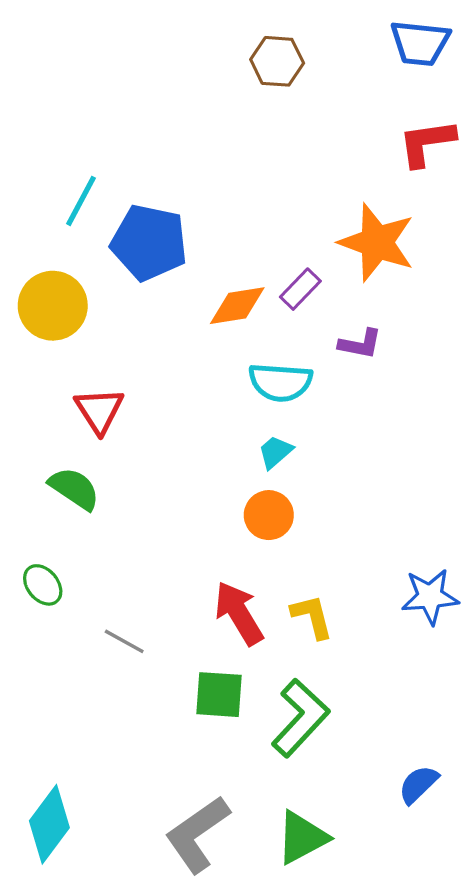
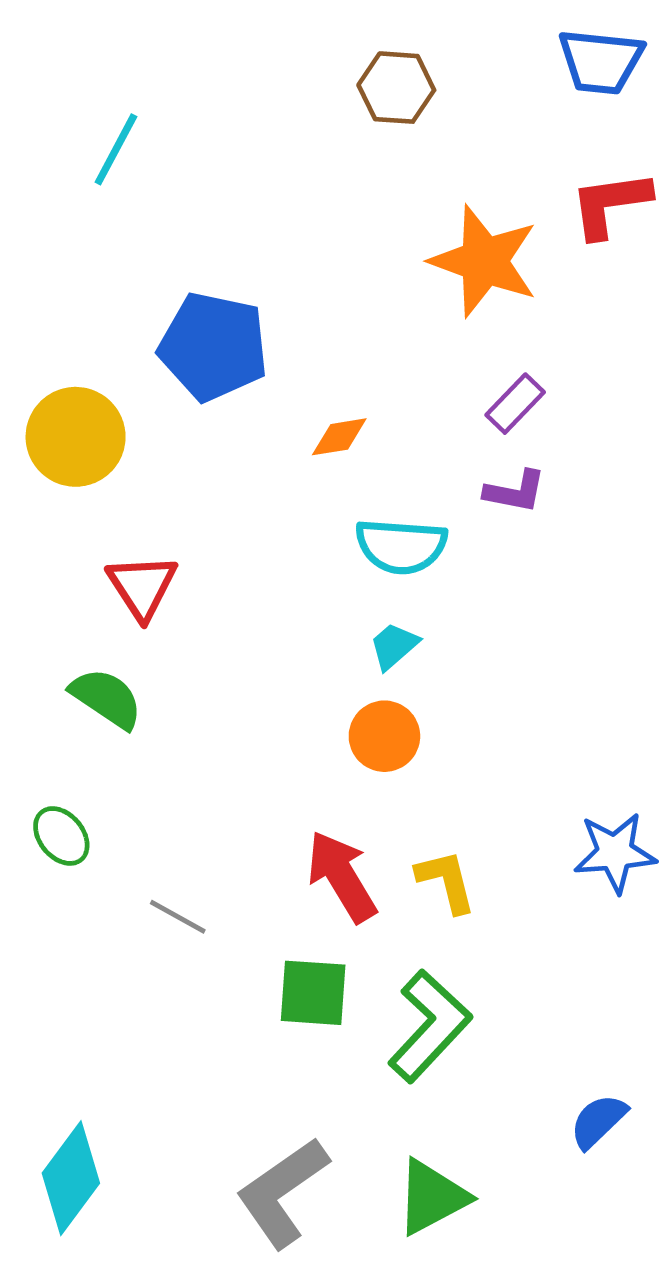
cyan line: (81, 201) -> (116, 149), moved
orange star: (377, 242) -> (484, 261), moved
purple rectangle: (300, 289) -> (515, 404), moved
orange diamond: (237, 306) -> (339, 437), size x0.7

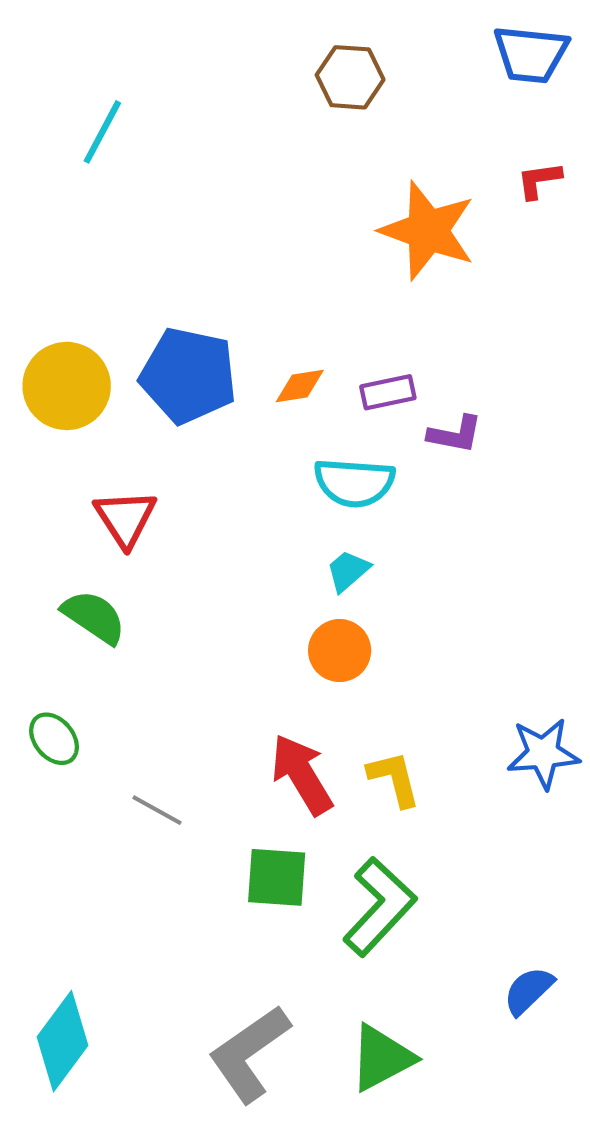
red L-shape: (610, 204) -> (539, 180), size x0.6
blue pentagon: (213, 347) -> (188, 375), moved
purple rectangle: (515, 404) -> (388, 392), moved, turned 34

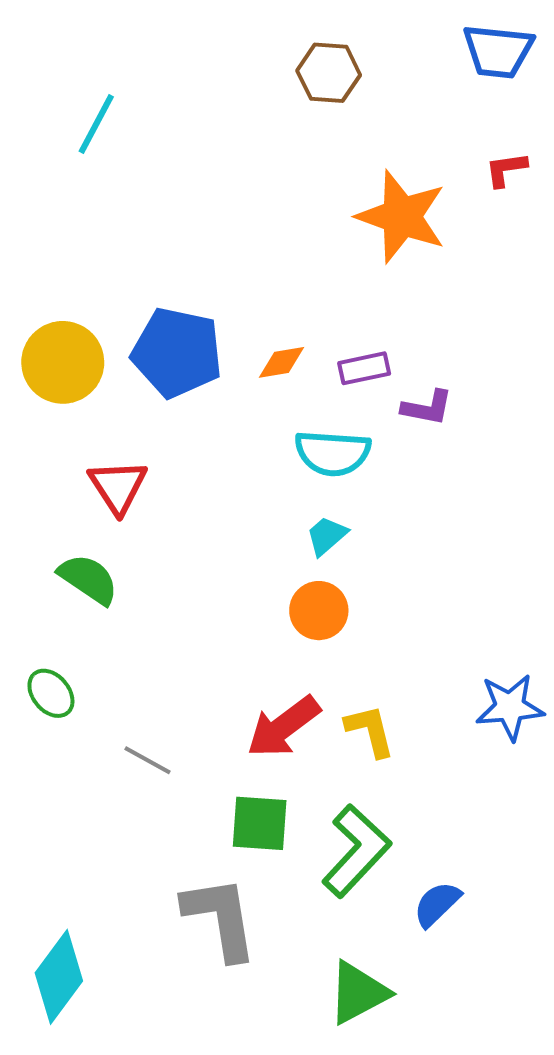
red arrow: (302, 774) -> (283, 727), turned -96
blue semicircle: (529, 991) -> (437, 904), moved
gray L-shape: (249, 1054) -> (220, 918), moved, turned 116

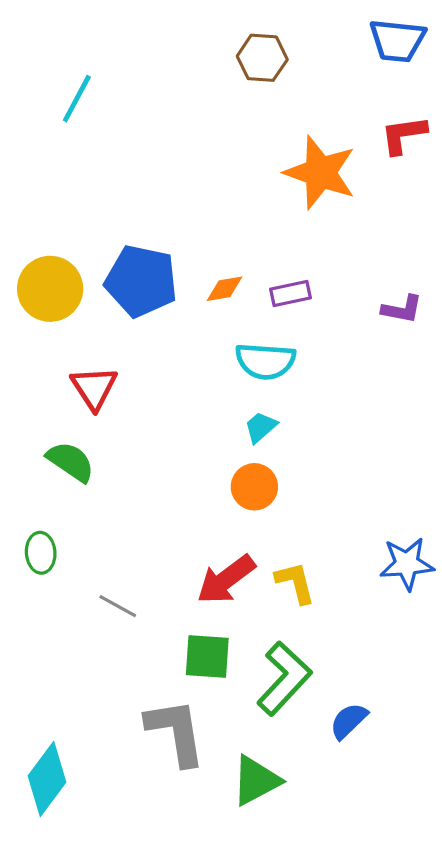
red L-shape: (506, 169) -> (404, 135), size x1.4
purple L-shape: (427, 408) -> (402, 309), moved
green ellipse: (51, 693) -> (41, 553), turned 36
green triangle: (358, 993) -> (256, 781), moved

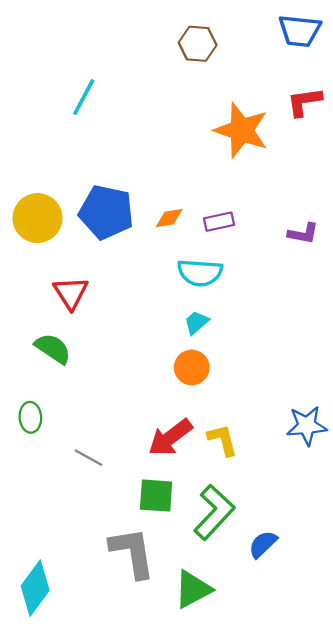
cyan line: (77, 99) -> (84, 97), moved

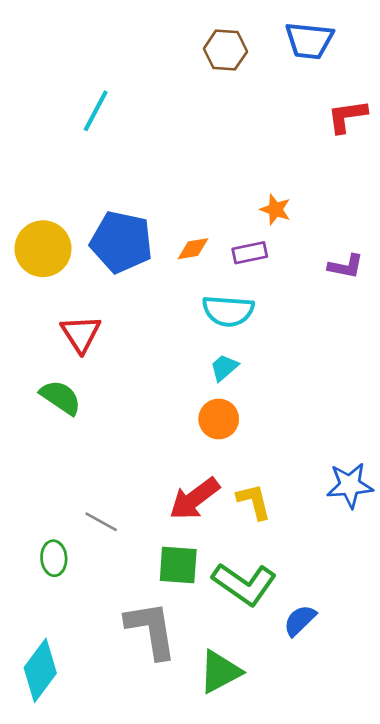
blue trapezoid: (300, 31) -> (309, 41), moved
orange star: (241, 130) -> (275, 209), moved, size x0.5
green ellipse: (30, 417) -> (54, 558), moved
green L-shape: (214, 512) -> (244, 584), turned 82

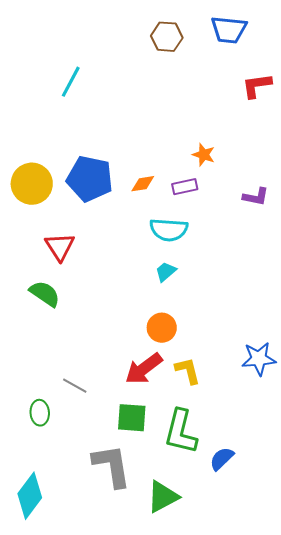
orange circle: (219, 419) -> (162, 328), moved
green L-shape: (244, 584) -> (181, 432), turned 69

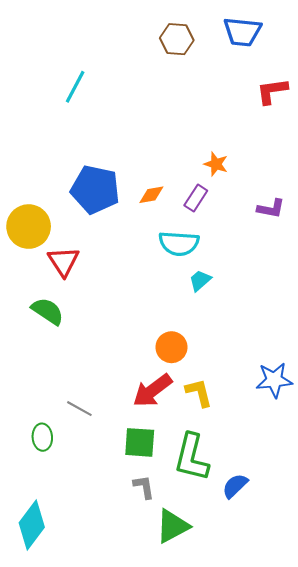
yellow circle: (32, 184) -> (29, 227), moved
purple rectangle: (185, 187) -> (196, 198), turned -45
cyan trapezoid: (166, 272) -> (200, 281), moved
gray L-shape: (112, 466) -> (144, 487), moved, size x0.5

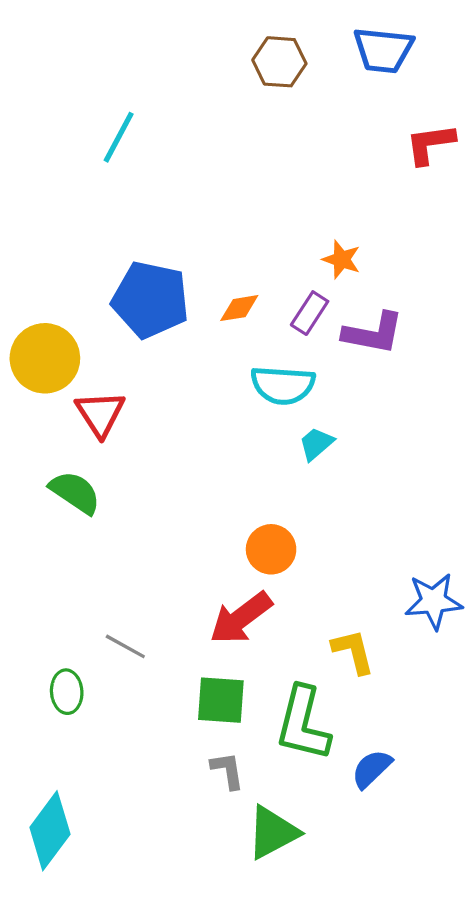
purple L-shape: (271, 209) -> (373, 333), moved, size x1.4
yellow L-shape: (199, 393) -> (353, 651), moved

